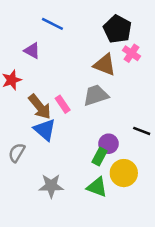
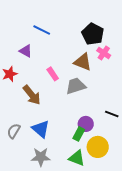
pink rectangle: (63, 104) -> (53, 74), moved
blue triangle: (45, 130) -> (41, 129), moved

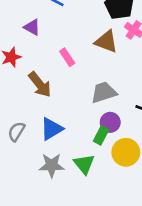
gray trapezoid: (76, 86) -> (104, 92), moved
blue triangle: (41, 129) -> (52, 129), turned 48
green triangle: (77, 158) -> (84, 164), moved, turned 30

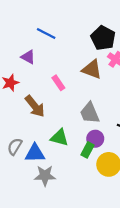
gray trapezoid: (104, 92) -> (90, 113), turned -95
blue triangle: (52, 129) -> (35, 153), moved, turned 30
green triangle: (84, 164) -> (59, 138), moved, turned -36

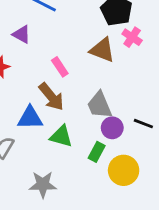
brown arrow: (35, 106) -> (51, 97), moved
purple circle: (95, 139) -> (112, 128), moved
blue triangle: (35, 153) -> (30, 118), moved

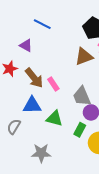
brown triangle: (102, 50) -> (84, 57), turned -42
pink rectangle: (60, 67) -> (53, 84), moved
brown arrow: (51, 97) -> (34, 78), moved

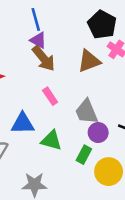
blue line: (42, 24) -> (36, 19), turned 48
purple triangle: (26, 45) -> (38, 40), moved
brown arrow: (34, 78) -> (44, 58), moved

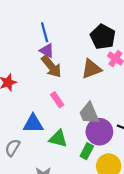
purple circle: (98, 133) -> (99, 132), size x1.5

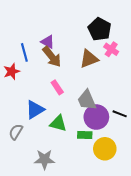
blue line: (45, 32) -> (24, 52), moved
blue triangle: (33, 124) -> (35, 110), turned -30
green rectangle: (87, 151) -> (85, 135), turned 64

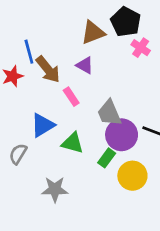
purple triangle: (48, 42) -> (85, 65), moved
brown arrow: (52, 57) -> (48, 69), moved
brown triangle: (89, 59) -> (93, 33), moved
green rectangle: (85, 135) -> (107, 158), turned -56

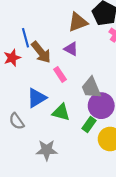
gray semicircle: (18, 154) -> (17, 121), turned -66

